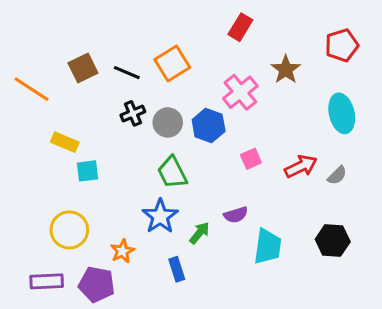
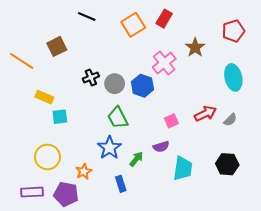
orange square: (172, 63) -> (133, 25), moved
black line: (127, 73) -> (87, 17), moved
pink square: (251, 159) -> (171, 121), moved

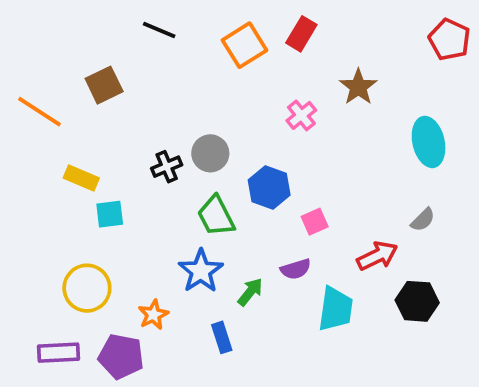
red pentagon: (233, 31) -> (449, 39), moved, turned -30
pink cross: (164, 63) -> (301, 115), size x0.7
black cross: (91, 77) -> (167, 167), moved
blue hexagon: (142, 86) -> (269, 188), moved
red arrow: (205, 114) -> (377, 256), moved

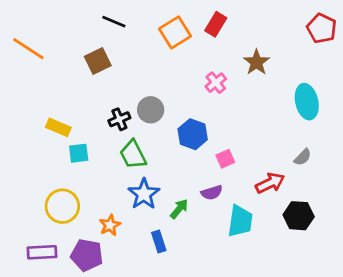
brown square: (104, 85) -> (98, 61), moved
orange line: (40, 112) -> (28, 49), moved
green trapezoid: (216, 216) -> (133, 155), moved

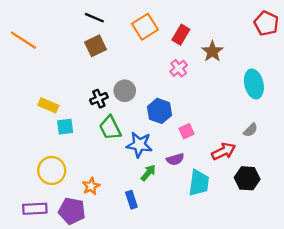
red rectangle: (216, 24) -> (181, 35), moved
brown square: (98, 61) -> (95, 46), moved
blue star: (144, 194) -> (139, 145), moved, turned -30

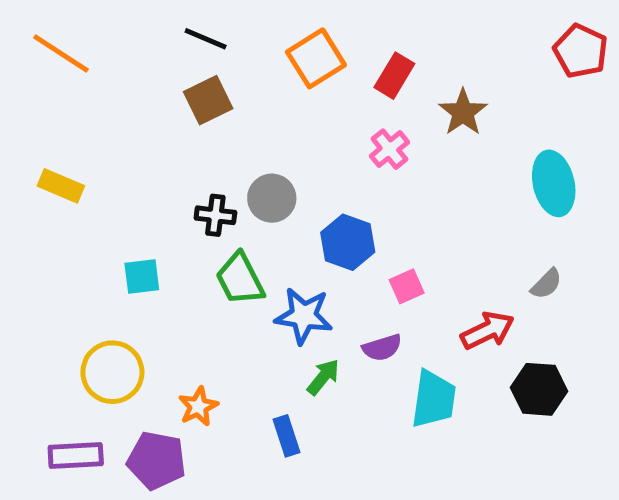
orange line: (24, 40) -> (61, 53), moved
black cross: (99, 99) -> (215, 215), turned 30
yellow rectangle: (48, 105) -> (61, 186), moved

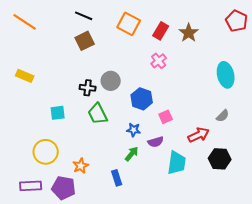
orange square: (316, 58) -> (129, 24), turned -30
brown star: (463, 112) -> (189, 33), moved
blue star: (304, 316) -> (134, 130), moved, size x0.6

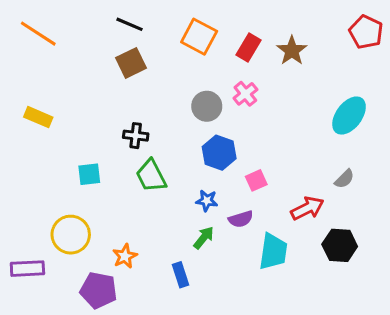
cyan ellipse: (226, 75) -> (349, 116), turned 50
gray circle: (111, 81) -> (207, 106), moved
purple rectangle: (31, 186) -> (27, 269), moved

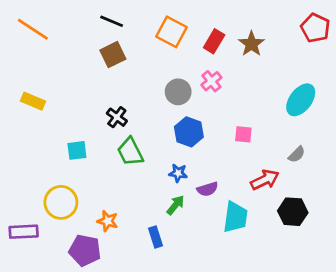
black cross: (136, 136) -> (117, 117), turned 30
pink square: (256, 180) -> (243, 134), moved, turned 30
orange star: (125, 256) -> (108, 221), turned -30

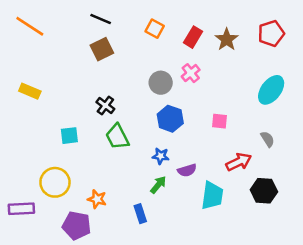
red pentagon: (315, 28) -> (271, 33), moved, turned 30
orange square: (171, 32) -> (155, 29), size x0.7
gray semicircle: (297, 154) -> (267, 139), turned -77

